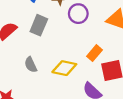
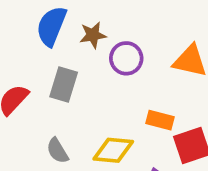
orange rectangle: (95, 53) -> (160, 120), turned 70

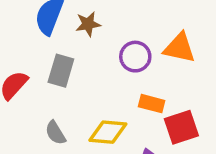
purple circle: (126, 58) -> (135, 57), moved

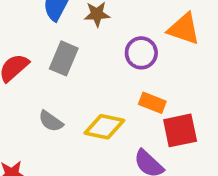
orange triangle: (179, 48) -> (184, 29), moved
gray semicircle: (55, 133) -> (51, 121), turned -30

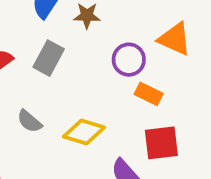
orange rectangle: (152, 103) -> (149, 94), moved

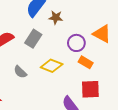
yellow diamond: (84, 132) -> (52, 66), moved

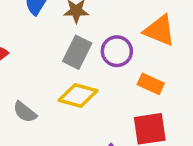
gray rectangle: (33, 39) -> (77, 52), moved
orange rectangle: (86, 62) -> (151, 84), moved

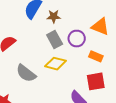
gray rectangle: (77, 52) -> (55, 40), turned -54
gray semicircle: (25, 112) -> (26, 73), size x1.5

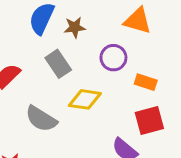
orange triangle: (100, 27) -> (138, 21), moved
gray rectangle: (55, 40) -> (58, 64), moved

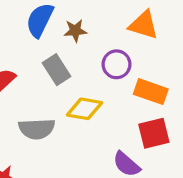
orange rectangle: (146, 82) -> (151, 92), size x1.4
gray semicircle: (41, 119) -> (37, 129), turned -36

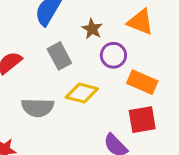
brown star: (75, 31) -> (92, 29), moved, turned 30

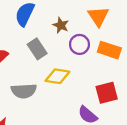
orange triangle: (140, 22) -> (98, 16), turned 40
orange rectangle: (142, 82) -> (109, 50), moved

